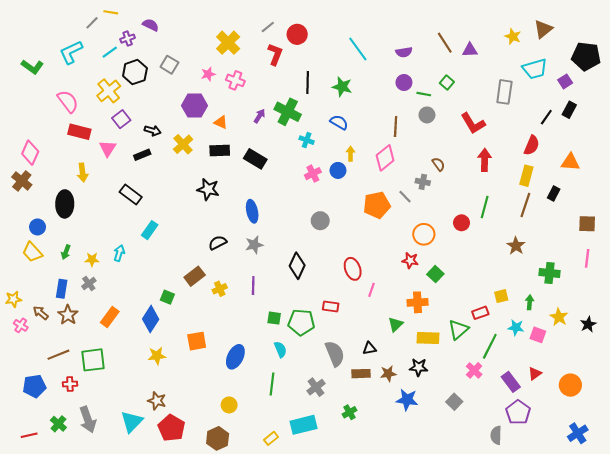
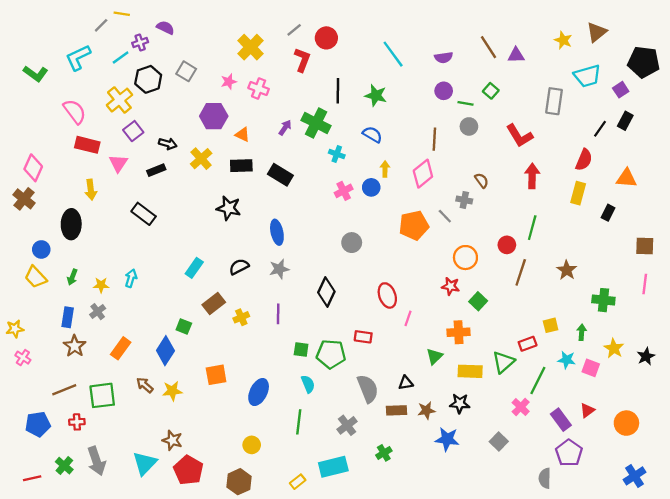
brown line: (525, 205) -> (521, 272), moved
cyan rectangle: (150, 230) -> (194, 268), moved
brown arrow: (41, 313) -> (145, 385), moved

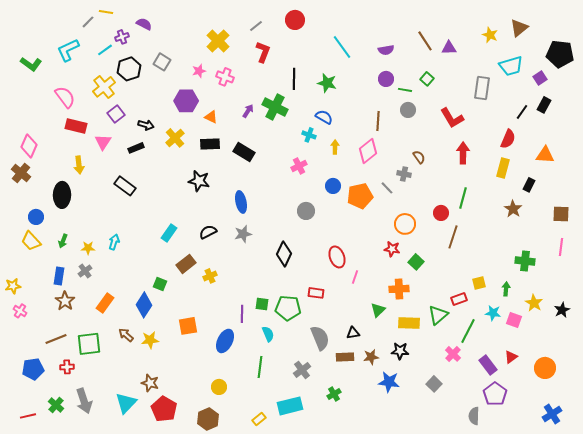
red circle: (326, 38) -> (295, 20), moved
cyan cross: (337, 154) -> (309, 135), moved
blue circle: (371, 187) -> (333, 186), moved
brown star: (567, 270) -> (513, 209), moved
purple line: (278, 314) -> (242, 314), moved

